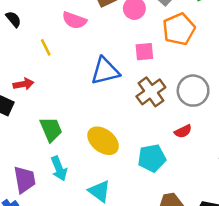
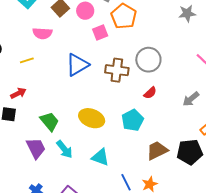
yellow line: (46, 47) -> (27, 60), turned -64
pink square: (144, 52) -> (100, 32), moved
brown cross: (151, 92) -> (117, 70), turned -30
purple trapezoid: (25, 180) -> (36, 148), moved

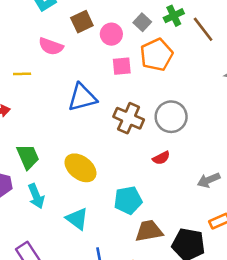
cyan pentagon: (133, 120) -> (128, 200), moved

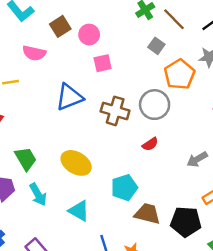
gray square: (142, 22) -> (156, 46), moved
orange pentagon: (156, 55) -> (179, 74), moved
brown trapezoid: (149, 231) -> (147, 214), turned 32

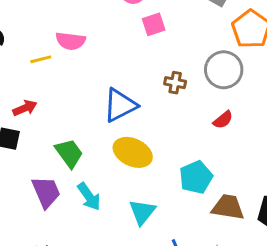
pink semicircle: (34, 53) -> (71, 41), moved
blue triangle: (69, 97) -> (120, 105), moved
brown cross: (115, 111) -> (175, 83), size x0.6
cyan triangle: (79, 211) -> (142, 212), turned 45

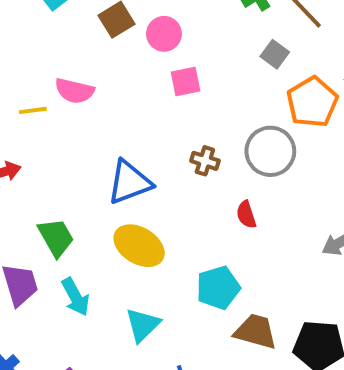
red semicircle: (223, 120) -> (246, 215), moved, turned 105

